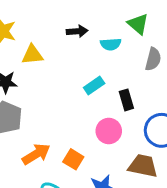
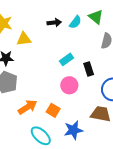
cyan semicircle: (111, 44) -> (75, 22), moved, turned -48
pink circle: (109, 131) -> (69, 85), moved

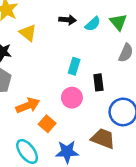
yellow triangle: (24, 39) -> (28, 33), turned 35
cyan rectangle: (66, 59) -> (74, 66), turned -48
orange arrow: (28, 107) -> (28, 105), moved

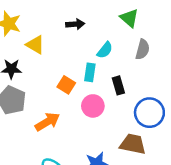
cyan semicircle: (93, 24) -> (105, 50), moved
orange square: (47, 124) -> (66, 85), moved

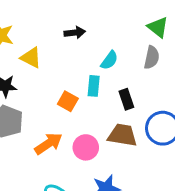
green triangle: (129, 18) -> (158, 27), moved
pink circle: (93, 106) -> (86, 147), moved
brown trapezoid: (133, 144) -> (122, 135), moved

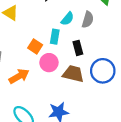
gray semicircle: (152, 58) -> (88, 20), moved
pink circle: (86, 147) -> (49, 63), moved

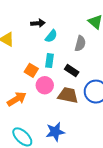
cyan semicircle: (67, 19) -> (51, 36), moved
black rectangle: (78, 48) -> (72, 71), turned -40

